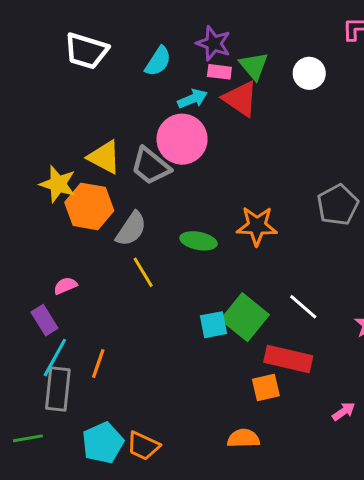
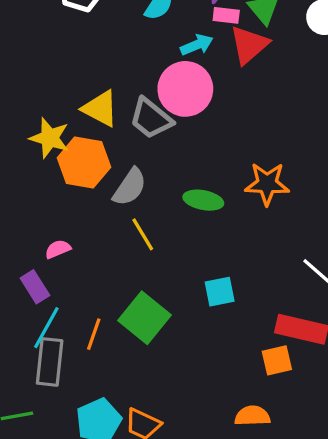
red triangle: (240, 99) -> (249, 45), turned 45
green square: (245, 317) -> (144, 318), moved

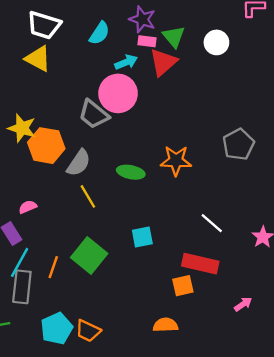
yellow triangle: (100, 109) -> (38, 59), moved

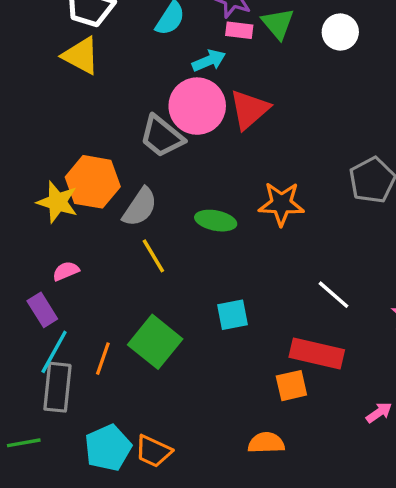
red triangle: (163, 62) -> (249, 109), moved
yellow star: (22, 128) -> (57, 202), moved

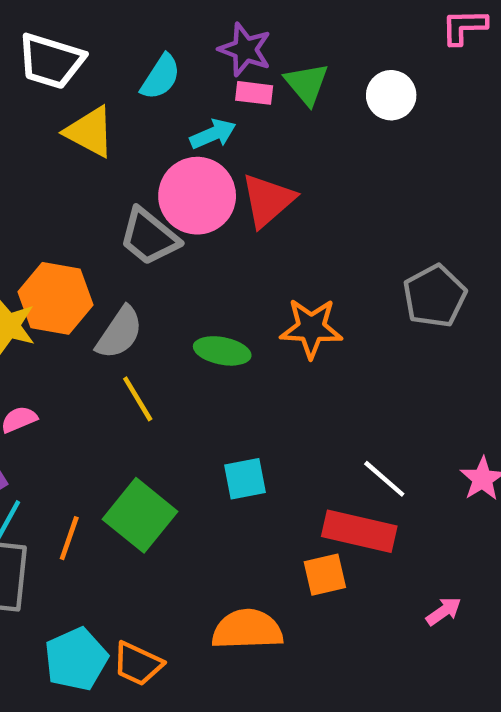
yellow triangle: (81, 56) -> (90, 132), moved
white line: (334, 295) -> (384, 479), moved
orange semicircle: (266, 443) -> (247, 629), moved, size x1.4

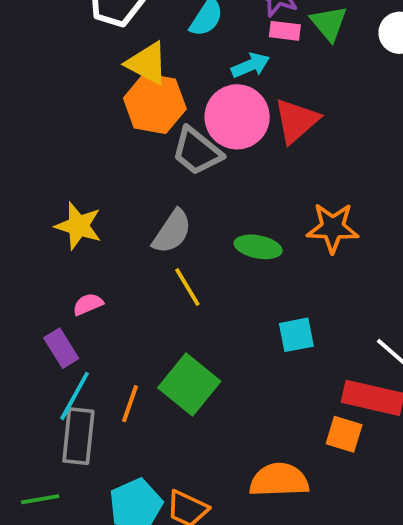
orange hexagon: (56, 298) -> (155, 103), moved
cyan square: (245, 479) -> (296, 335), moved
orange square: (325, 575) -> (344, 434), turned 30

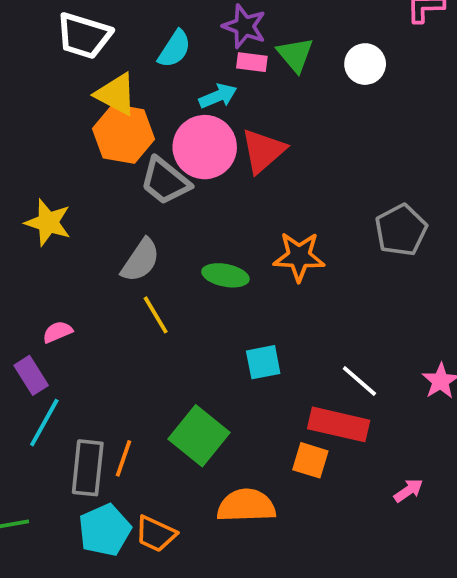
yellow star: (78, 226) -> (48, 223), moved
green square: (189, 385) -> (199, 436), moved
orange line: (130, 404) -> (124, 458), moved
gray rectangle: (78, 436) -> (88, 468), moved

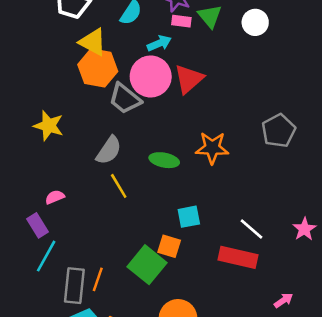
orange square: (310, 460) -> (169, 246), moved

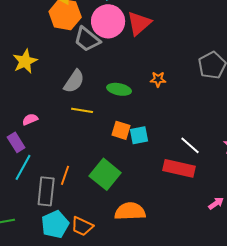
yellow star: (49, 126) -> (25, 61), turned 30
orange star: (212, 148) -> (158, 79), size x0.6
yellow line: (119, 186) -> (82, 110), turned -50
orange square: (169, 246) -> (121, 130), moved
orange line: (98, 279) -> (65, 175), moved

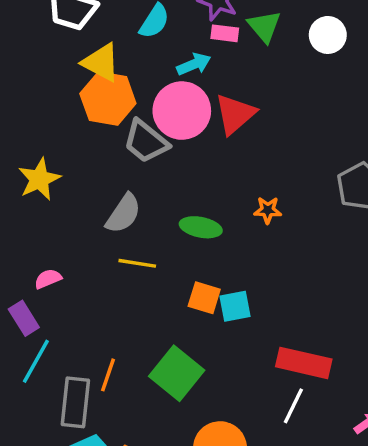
white line: (190, 145) -> (293, 406), moved, turned 75

